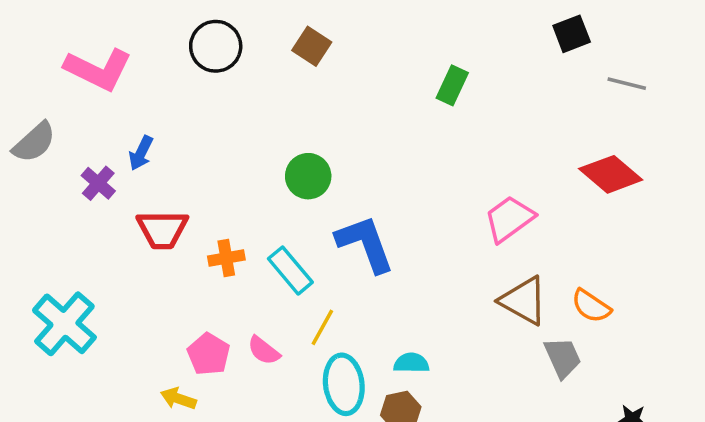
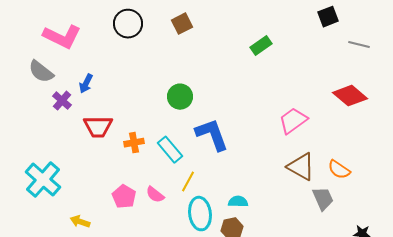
brown square: (312, 46) -> (182, 24), turned 30
green rectangle: (452, 85) -> (261, 46), turned 30
gray semicircle: (34, 142) -> (41, 72), moved, turned 80
yellow arrow: (178, 399) -> (80, 222), moved

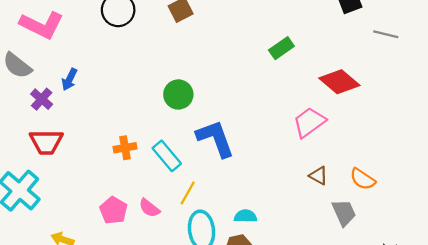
green rectangle: (261, 46) -> (281, 48), moved
red diamond: (350, 96) -> (339, 82), moved
red trapezoid: (98, 127) -> (46, 142), moved
brown triangle: (301, 167) -> (319, 176), size x0.6

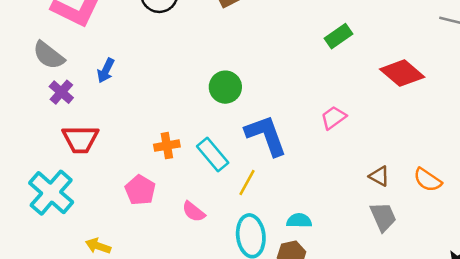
purple cross: (42, 99) -> (61, 92), moved
pink trapezoid: (309, 122) -> (333, 118), moved, size x0.7
yellow line: (188, 193) -> (247, 182), moved
pink pentagon: (113, 210) -> (140, 190), moved
gray trapezoid: (344, 213) -> (383, 217), moved

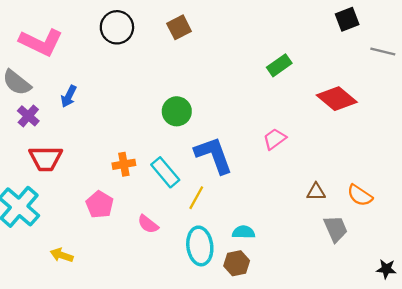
brown triangle: (379, 176) -> (316, 192), turned -30
gray trapezoid: (383, 217) -> (336, 229), moved

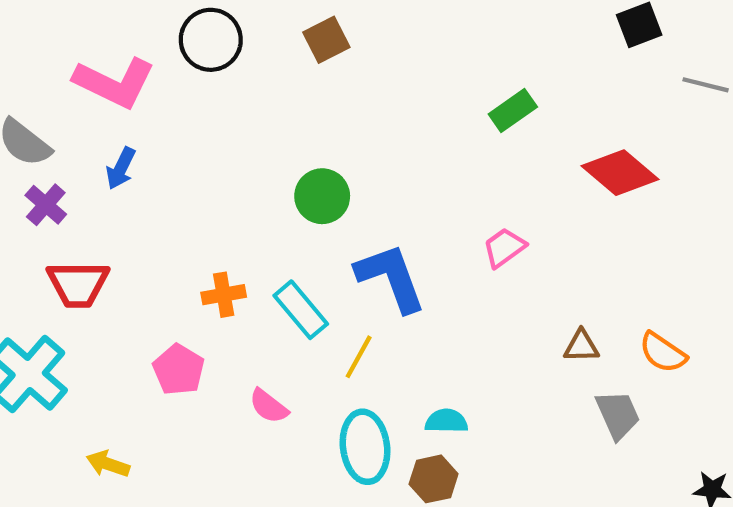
pink L-shape: (41, 42) -> (114, 83), moved

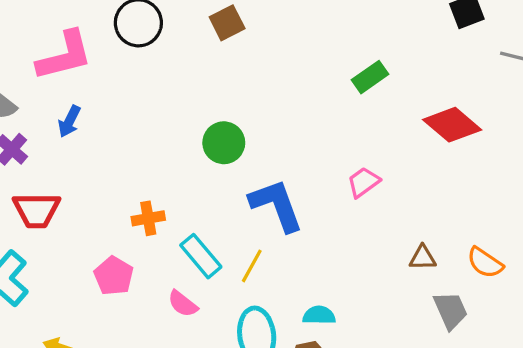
pink L-shape: (114, 83) -> (64, 56), turned -40
cyan rectangle: (301, 310) -> (201, 256), moved

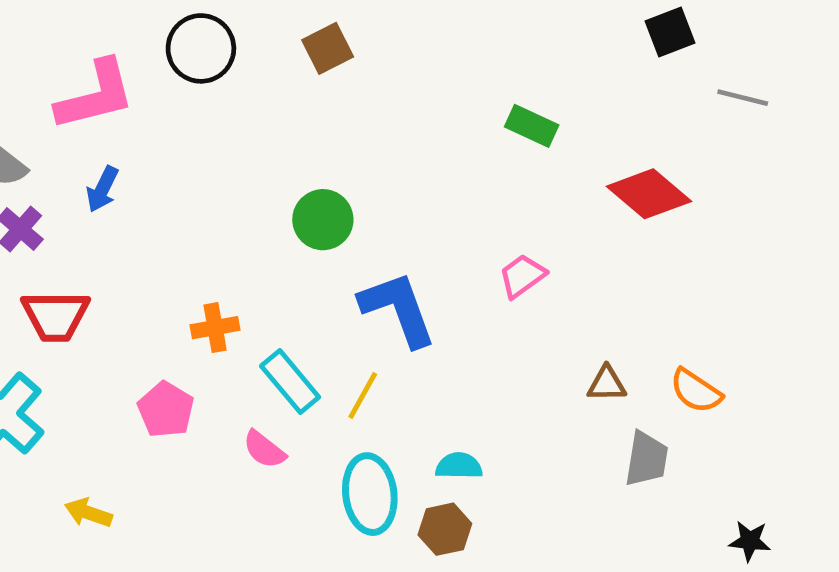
green rectangle: (370, 77) -> (532, 126), turned 60
gray trapezoid: (451, 310) -> (647, 459), turned 33

